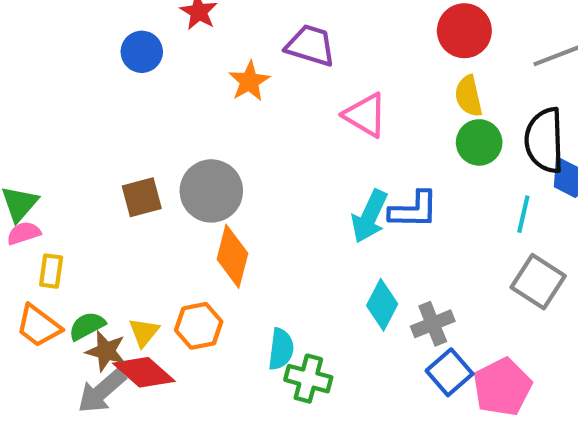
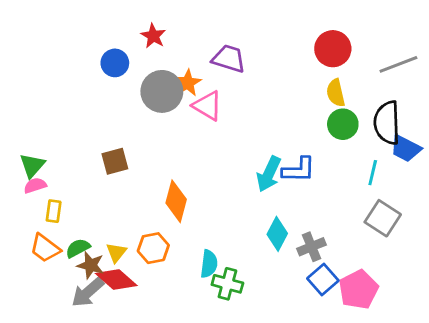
pink triangle: (365, 115) -> (207, 106), moved
gray circle: (211, 191) -> (162, 91), moved

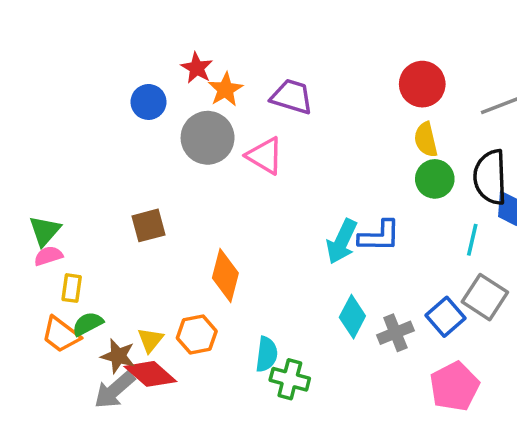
orange star: (188, 83) -> (225, 89), moved
green semicircle: (78, 248) -> (88, 324), moved
blue square: (323, 280) -> (446, 317), moved

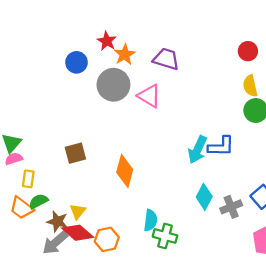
red circle: (422, 84) -> (248, 51), size x0.7
brown square: (148, 225) -> (75, 153), moved
orange hexagon: (197, 335) -> (107, 239), moved

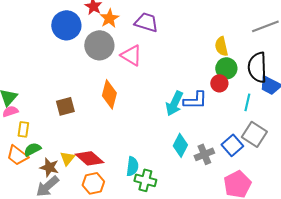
red circle: (248, 51) -> (219, 83), moved
blue circle: (76, 62) -> (66, 25), size x1.5
orange diamond: (125, 171) -> (109, 94), moved
red diamond: (78, 233) -> (89, 158), moved

